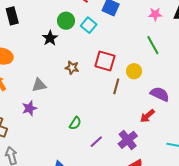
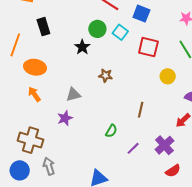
red square: (105, 61) -> (148, 47), moved
brown line: (116, 86) -> (141, 110), moved

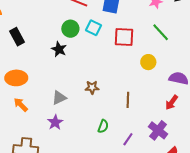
brown star: (106, 76) -> (92, 87), moved

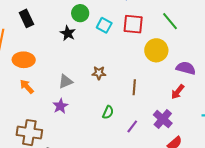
cyan square: (93, 28) -> (104, 25), moved
yellow circle: (148, 62) -> (156, 50), size x1.5

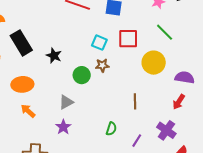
green circle: (80, 13) -> (82, 75), moved
black rectangle: (26, 18) -> (21, 43), size x1.4
black star: (68, 33) -> (54, 56), moved
brown star: (99, 73) -> (102, 65), moved

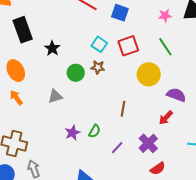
red square: (128, 39) -> (128, 46), turned -30
orange ellipse: (22, 84) -> (16, 71), turned 55
purple star: (63, 127) -> (72, 133), moved

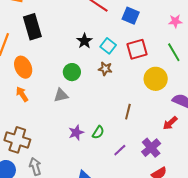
black star: (52, 48) -> (84, 41), moved
green circle: (76, 73) -> (72, 72), moved

